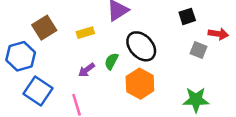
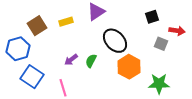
yellow rectangle: (85, 33) -> (66, 22), moved
green semicircle: (111, 61) -> (91, 61), moved
orange hexagon: (140, 84) -> (129, 67), moved

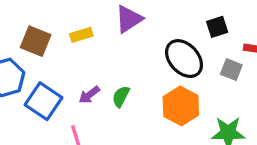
brown square: (37, 26) -> (36, 41), turned -36
black ellipse: (115, 41) -> (184, 59), moved
blue square: (32, 77) -> (44, 101), moved

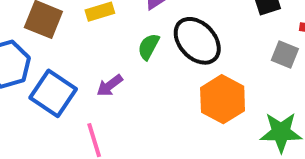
black ellipse: (184, 59) -> (197, 41), moved
green semicircle: (121, 96) -> (149, 47), moved

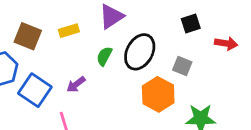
black ellipse: (197, 41) -> (140, 52), turned 72
gray square: (285, 54) -> (182, 66), moved

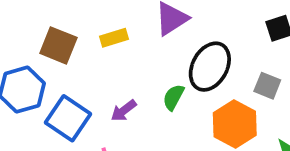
green semicircle: (104, 56) -> (173, 97), moved

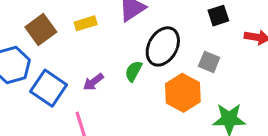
brown square: (58, 45) -> (41, 29), turned 32

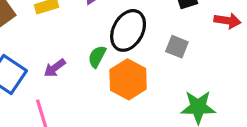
orange hexagon: (183, 93) -> (128, 79), moved

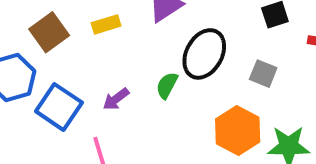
orange hexagon: (128, 79) -> (238, 130), moved

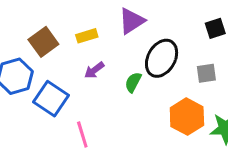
gray square: (263, 74) -> (206, 73), turned -30
purple arrow: (116, 99) -> (94, 70), moved

